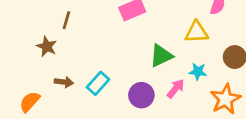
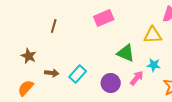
brown star: (47, 47) -> (29, 56), moved
green triangle: (161, 56) -> (126, 53), turned 48

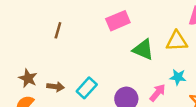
green triangle: (126, 53) -> (143, 50), moved
brown star: (29, 56) -> (28, 78), moved

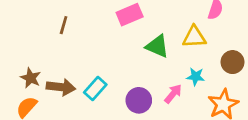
brown arrow: (56, 87) -> (61, 87), size x1.5

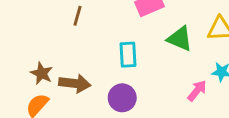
cyan rectangle: (95, 88) -> (128, 55), moved, turned -45
purple circle: (139, 100) -> (122, 98), moved

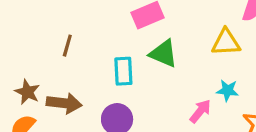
brown line: (78, 16) -> (67, 46), moved
green triangle: (180, 39) -> (163, 54), moved

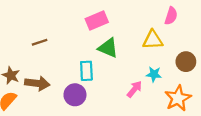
brown line: (67, 46) -> (40, 42), turned 56
cyan rectangle: (123, 71) -> (86, 71), moved

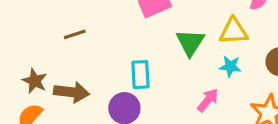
green triangle: (108, 48) -> (190, 42), moved, turned 40
cyan star: (154, 74) -> (230, 66), moved

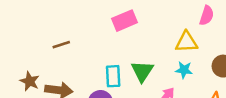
green triangle: (190, 42) -> (142, 71), moved

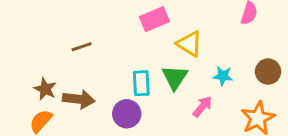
yellow triangle: (186, 42) -> (189, 44), moved, turned 35

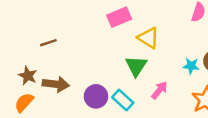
brown line: (82, 47) -> (48, 43), moved
cyan star: (223, 76) -> (191, 66), moved
cyan rectangle: (141, 83) -> (123, 100), moved, turned -45

